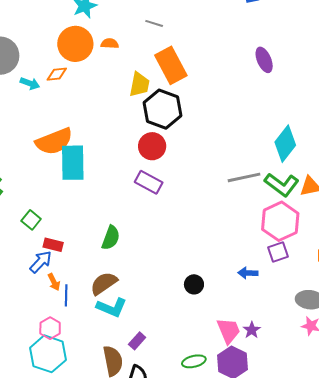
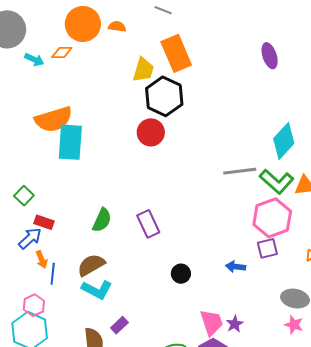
purple rectangle: (149, 182) -> (148, 224), moved, turned 32

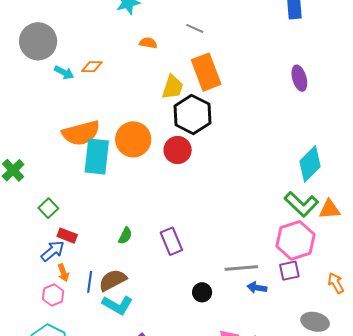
orange circle: (83, 24) -> (133, 139), moved
gray line: (240, 171) -> (241, 268), moved
green semicircle: (102, 220) -> (125, 236), size x0.7
blue line: (53, 274) -> (90, 282), moved
pink hexagon: (34, 305) -> (53, 295), moved

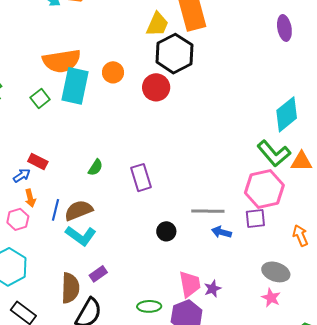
orange circle: (133, 139) -> (113, 72), size x0.6
green square: (48, 208) -> (40, 99), moved
blue arrow: (53, 251) -> (22, 175), size x0.7

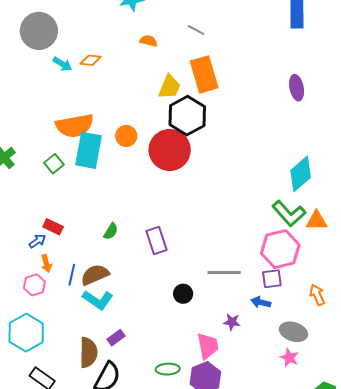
red circle: (156, 87) -> (170, 150), size x1.5
blue arrow: (221, 232) -> (261, 302), moved
purple star: (213, 289) -> (232, 322), moved, turned 30

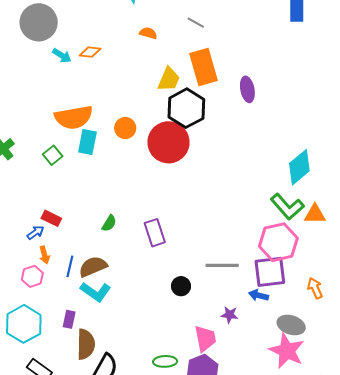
purple ellipse: (297, 88) -> (247, 89), moved
cyan rectangle: (89, 150) -> (87, 142), size x0.7
purple square: (272, 279) -> (270, 272), size x1.6
purple rectangle: (116, 338) -> (69, 319), moved, turned -42
pink star: (289, 358) -> (287, 351), size x1.8

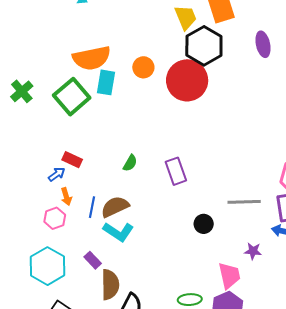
yellow trapezoid: (169, 79) -> (186, 17), turned -44
purple ellipse: (247, 89) -> (263, 44), moved
green square: (53, 155) -> (72, 97), size x1.8
purple rectangle: (69, 319) -> (93, 260), turned -54

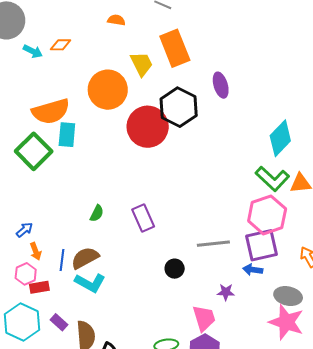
black hexagon: (204, 46) -> (179, 107), moved
orange circle: (143, 67) -> (108, 90), moved, size x1.8
red rectangle: (72, 160) -> (39, 287), moved, turned -30
purple rectangle: (93, 260) -> (59, 322), moved

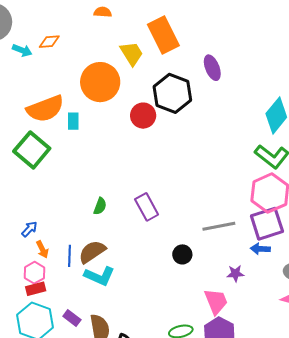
red circle: (148, 127) -> (143, 116), size x0.6
cyan rectangle: (67, 135) -> (73, 121), moved, size x0.7
red rectangle: (39, 287) -> (36, 289), moved

